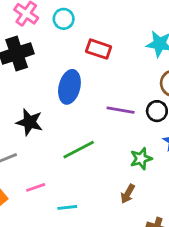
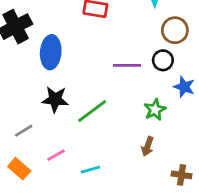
blue ellipse: (69, 87) -> (51, 52), moved
black star: (29, 122) -> (55, 99), moved

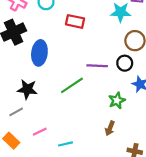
black star: (55, 99) -> (27, 89), moved
green line: (92, 111) -> (72, 85), moved

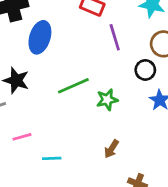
purple line: (97, 66) -> (115, 37), moved, turned 60
green star: (117, 101) -> (107, 100), moved

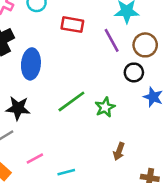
purple line: (115, 37) -> (112, 40), moved

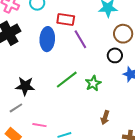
purple line: (112, 40) -> (80, 39), moved
blue ellipse: (31, 64) -> (47, 39), moved
pink line: (35, 158) -> (39, 125), turned 40

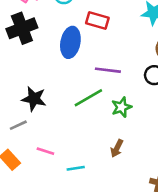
purple line: (80, 39) -> (108, 70), moved, turned -60
brown arrow: (105, 118) -> (117, 148), moved

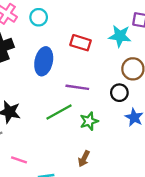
red rectangle: (97, 20) -> (80, 43), moved

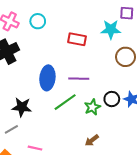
blue ellipse: (44, 61) -> (47, 78), moved
black circle: (119, 93) -> (112, 99), moved
brown arrow: (84, 159) -> (92, 140), turned 32

